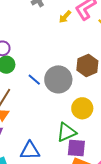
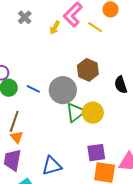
blue line: (34, 80) -> (33, 89), moved
green triangle: (66, 132) -> (76, 112), moved

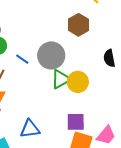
brown hexagon: (88, 70) -> (79, 25), moved
blue line: (33, 89) -> (22, 59), moved

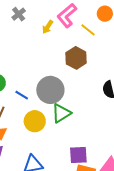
yellow circle: (78, 82) -> (35, 121), moved

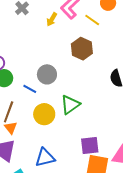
gray circle: (50, 90) -> (47, 74), moved, size x0.7

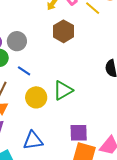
brown hexagon: (82, 49) -> (64, 31), moved
gray circle: (47, 74) -> (17, 41), moved

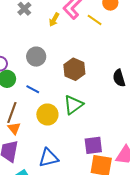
brown hexagon: (64, 31) -> (74, 69), moved
gray circle: (17, 41) -> (36, 57), moved

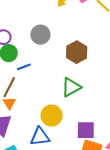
blue line: (33, 89) -> (24, 67), moved, turned -56
yellow circle: (47, 115) -> (52, 116), moved

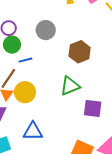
yellow circle: (52, 116) -> (25, 92), moved
purple square: (86, 130) -> (93, 108), moved

